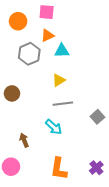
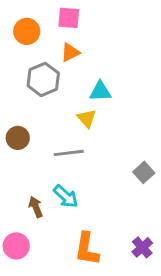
cyan triangle: (62, 51) -> (100, 91), moved
yellow triangle: (59, 80) -> (87, 118), turned -40
gray line: (63, 104) -> (69, 153), moved
cyan arrow: (54, 127) -> (66, 196), moved

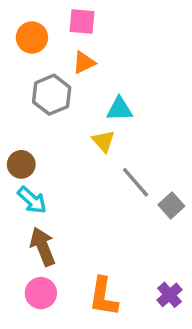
gray line: (69, 153) -> (136, 182), moved, turned 56
cyan arrow: (66, 196) -> (32, 200), moved
brown arrow: (36, 207) -> (43, 247), size x1.5
pink circle: (16, 246) -> (41, 293), moved

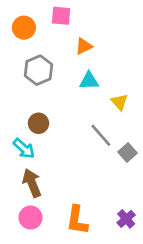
orange triangle: (84, 63) -> (84, 46), moved
yellow triangle: (103, 141) -> (120, 102), moved
brown circle: (21, 164) -> (39, 123), moved

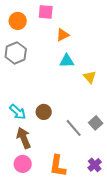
gray hexagon: (39, 70) -> (16, 53), moved
brown circle: (39, 123) -> (44, 112), moved
gray line: (101, 135) -> (74, 128), moved
gray square: (127, 152) -> (96, 123), moved

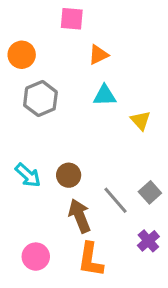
orange circle: (18, 21) -> (22, 55), moved
gray hexagon: (16, 53) -> (40, 99), moved
brown arrow: (24, 138) -> (80, 216), moved
purple cross: (95, 165) -> (148, 241), moved

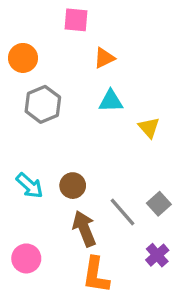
pink circle: (36, 257) -> (26, 258), moved

